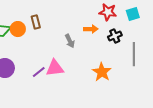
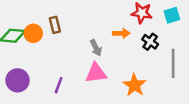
black cross: (115, 36) -> (150, 42), turned -32
pink triangle: (55, 68) -> (96, 73), moved
purple line: (39, 72) -> (59, 85), turned -32

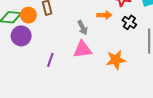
purple circle: (18, 80) -> (21, 36), moved
orange star: (134, 85) -> (116, 60), turned 30

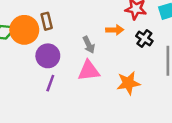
orange circle: (28, 15) -> (24, 30), size x1.5
purple circle: (21, 36) -> (48, 56), moved

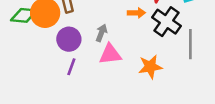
black cross: (144, 39) -> (167, 22), size x1.6
gray arrow: (89, 45) -> (101, 33), moved, turned -133

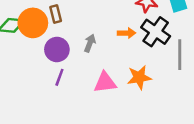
orange arrow: (136, 13) -> (127, 33), moved
pink triangle: (110, 54) -> (105, 82), moved

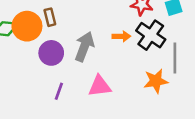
gray arrow: (90, 43) -> (84, 47), size x1.6
purple line: (59, 77) -> (59, 91), moved
orange star: (139, 77) -> (156, 81), moved

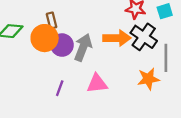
orange circle: (27, 26) -> (45, 38), moved
orange arrow: (121, 36) -> (117, 38), size x1.6
purple circle: (51, 53) -> (62, 45), moved

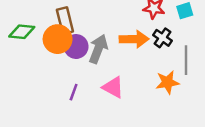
brown rectangle: (52, 21) -> (65, 21), size x1.5
black cross: (144, 37) -> (163, 38), size x0.7
pink triangle: (97, 84) -> (113, 87), turned 35

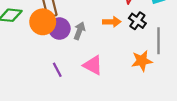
orange arrow: (134, 39) -> (112, 22), size x0.7
gray arrow: (98, 49) -> (79, 31), size x0.7
purple line: (74, 92) -> (57, 70), turned -48

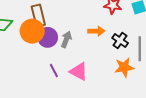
black cross: (137, 21) -> (120, 40), moved
purple line: (57, 70) -> (54, 70), moved

